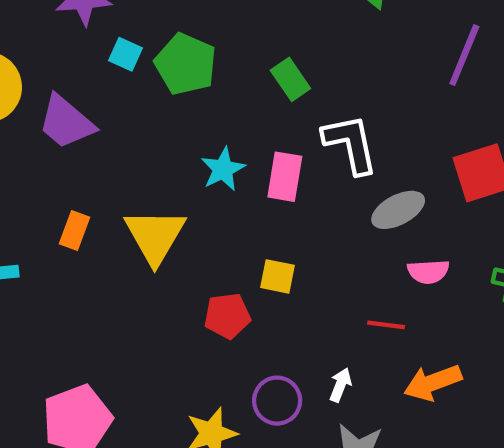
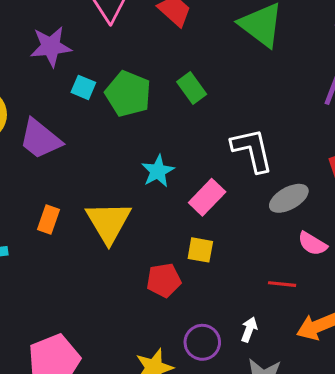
green rectangle: (290, 79) -> (192, 88), moved
pink rectangle: (285, 177) -> (207, 197), moved, turned 36
pink semicircle: (428, 272) -> (312, 244), turned 36

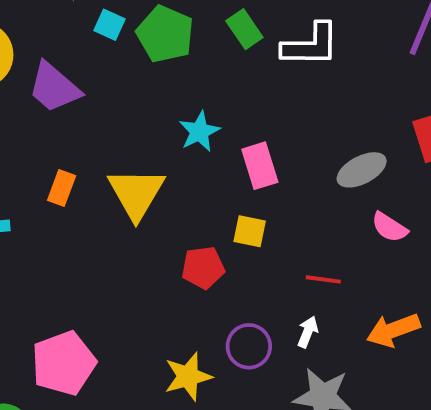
white L-shape: (252, 150) -> (311, 45), moved, turned 102
pink rectangle: (207, 197) -> (260, 166), turned -63
red line: (282, 284) -> (323, 279), moved

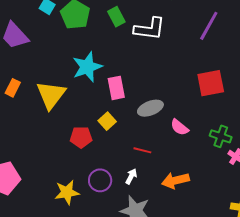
cyan star: (199, 132) -> (87, 67), size x1.4
gray ellipse: (362, 170) -> (150, 108), moved
yellow square: (250, 231) -> (107, 121), turned 30

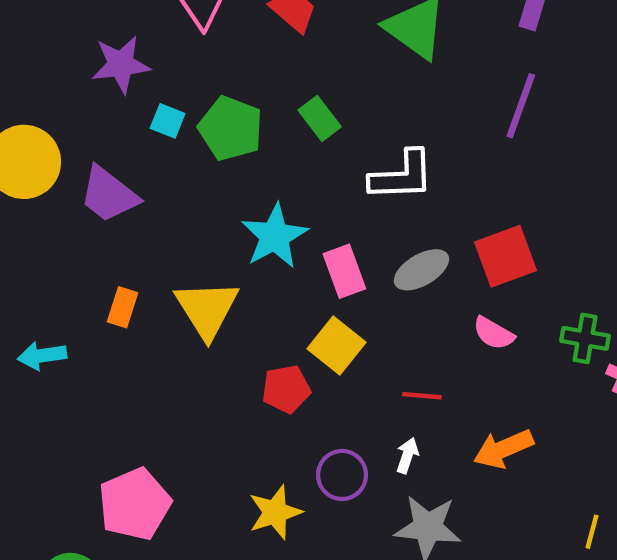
white L-shape: (150, 29) -> (402, 176), moved
red square: (211, 83) -> (505, 256), moved
gray ellipse: (150, 108) -> (421, 270), moved
yellow square: (107, 121) -> (336, 345), size x1.4

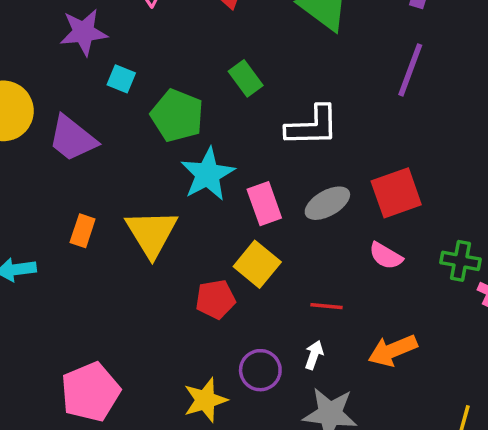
green pentagon: (231, 128) -> (177, 116), moved

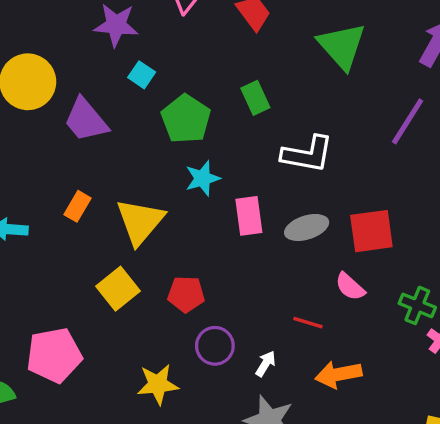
cyan star: (208, 174) -> (203, 178), size x0.7
yellow square: (257, 264) -> (118, 289), moved
red line: (327, 306) -> (308, 323), moved
purple circle: (260, 370) -> (215, 346), moved

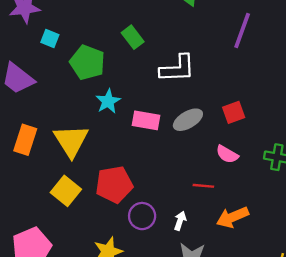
orange rectangle: (78, 206) -> (25, 140), size x1.4
pink rectangle: (249, 216) -> (146, 120), turned -60
red square: (371, 231) -> (234, 112), size x0.7
red pentagon: (186, 294) -> (114, 184), size x1.4

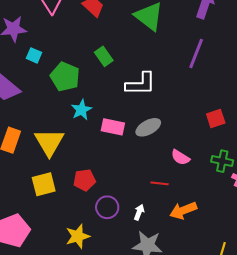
red square: (234, 112) -> (216, 119), moved
red pentagon: (114, 184) -> (84, 180), size x0.7
yellow square: (66, 191) -> (44, 184), turned 35

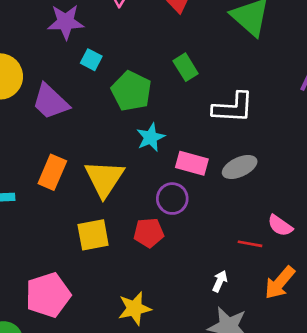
pink semicircle: (180, 157) -> (280, 226), moved
purple circle: (107, 207) -> (172, 199), moved
orange arrow: (183, 210) -> (280, 283), turned -32

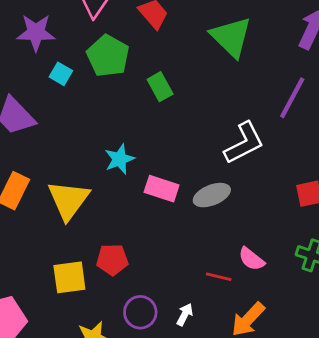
green pentagon: (131, 91) -> (108, 56), moved
white L-shape: (233, 108) -> (244, 143), moved, turned -33
purple circle: (172, 199) -> (140, 312), moved
yellow square: (93, 235) -> (69, 277), moved

